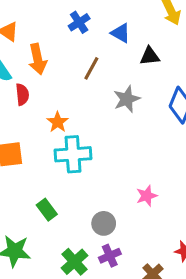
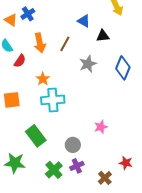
blue cross: (79, 22) -> (28, 14), moved
orange arrow: (38, 59) -> (40, 43), moved
red semicircle: (22, 94) -> (20, 61), turned 40
green rectangle: (47, 210) -> (36, 136), size x1.5

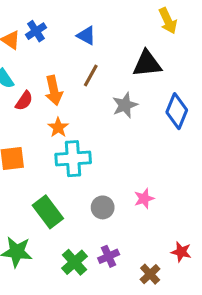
blue triangle: (84, 21) -> (86, 36), moved
black triangle: (103, 36) -> (147, 64), size x1.5
orange arrow: (40, 43) -> (54, 90), moved
gray circle: (73, 145) -> (103, 207), moved

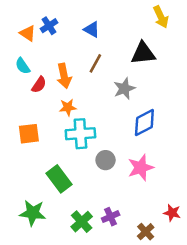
blue diamond: (177, 111) -> (144, 122), moved, turned 40
orange star: (58, 127) -> (68, 107), turned 30
pink star: (144, 199) -> (141, 168), size x1.5
gray circle: (103, 207) -> (106, 160), moved

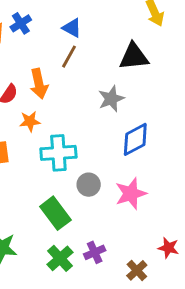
brown line: (95, 63) -> (69, 57), moved
orange star: (68, 107) -> (30, 121), moved
green rectangle: (59, 179) -> (55, 213), moved

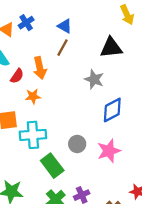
gray star: (111, 99) -> (94, 79), turned -30
cyan cross: (58, 153) -> (33, 135), moved

